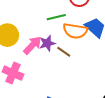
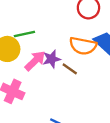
green line: (56, 17) -> (24, 34), moved

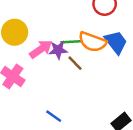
green line: (24, 34) -> (71, 42), moved

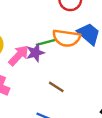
brown line: (75, 63) -> (56, 87), moved

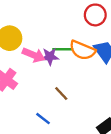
pink arrow: (19, 55) -> (34, 55), turned 55

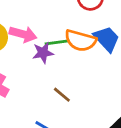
pink arrow: (34, 55) -> (23, 34), moved

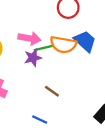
pink arrow: (23, 34) -> (30, 38), moved

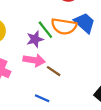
pink arrow: (30, 38) -> (34, 60), moved
green line: (44, 48) -> (45, 30), turned 66

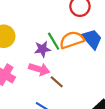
orange semicircle: (64, 26) -> (72, 40), turned 145

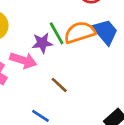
pink arrow: (39, 69) -> (23, 60), moved

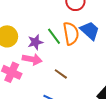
orange semicircle: (80, 32) -> (71, 33), turned 105
purple star: (42, 43) -> (35, 42), moved

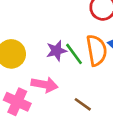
purple star: (35, 42) -> (56, 51), moved

